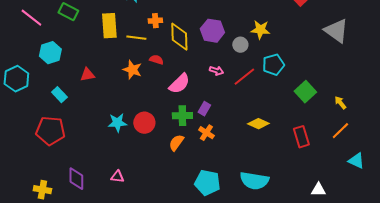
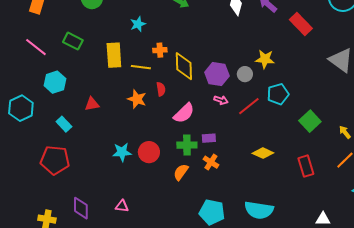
purple hexagon: (212, 31) -> (217, 74), moved
red semicircle: (156, 60) -> (161, 89), turned 64
purple rectangle: (204, 109) -> (209, 138), turned 56

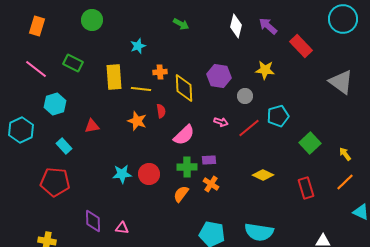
yellow star: (265, 59) -> (265, 70), moved
purple hexagon: (217, 74) -> (219, 76), moved
purple diamond: (81, 208) -> (93, 221), moved

